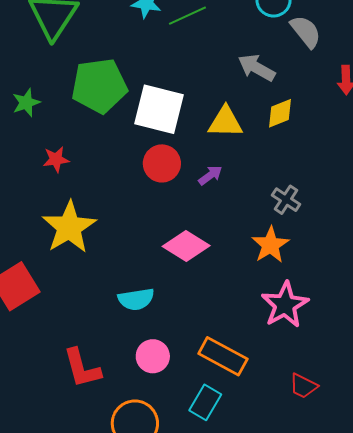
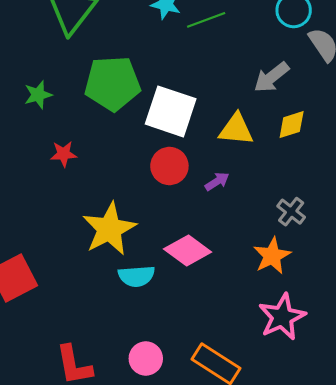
gray arrow: (257, 68) -> (272, 77), turned -72
yellow star: (69, 227) -> (109, 229), moved
cyan semicircle: (136, 299) -> (136, 276), moved

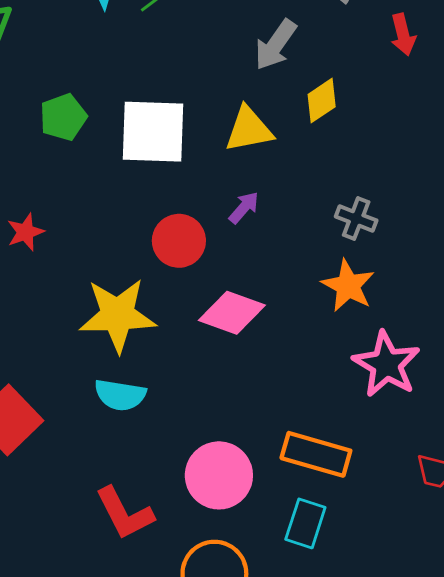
green pentagon: (113, 83) -> (63, 117), size x0.6
red circle: (169, 166) -> (179, 241), moved
yellow star: (109, 229) -> (118, 315), turned -30
cyan semicircle: (136, 276) -> (120, 395), moved, turned 30
pink circle: (146, 358) -> (219, 475), size x1.4

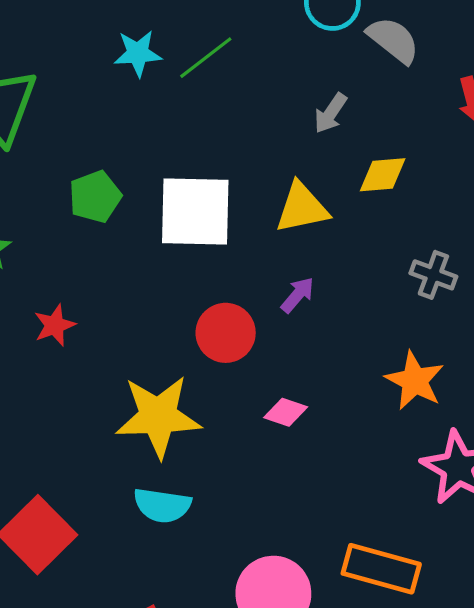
gray arrow: (276, 45) -> (331, 113), size x0.7
yellow diamond: (322, 101) -> (383, 175), turned 30
gray cross: (356, 218) -> (433, 275), moved
pink diamond: (232, 313) -> (286, 412), size x0.6

